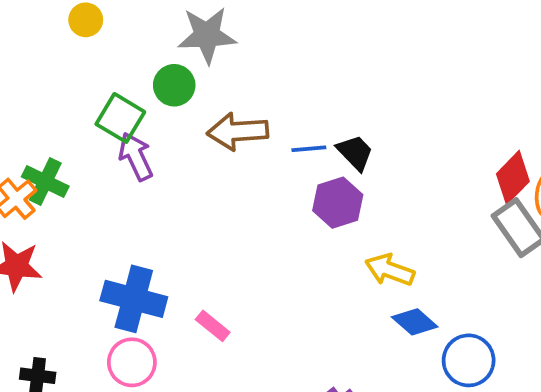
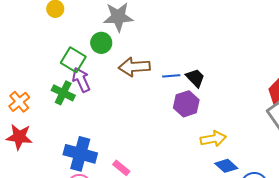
green cross: (45, 181) -> (63, 93), moved
yellow arrow: (390, 270) -> (213, 139), turned 150

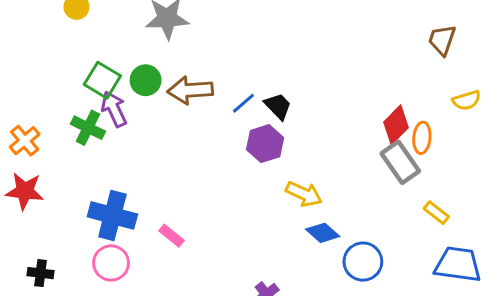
green circle: (101, 43) -> (146, 80), moved
blue line: (171, 76) -> (243, 103), turned -36
yellow arrow: (213, 139) -> (304, 194), turned 35

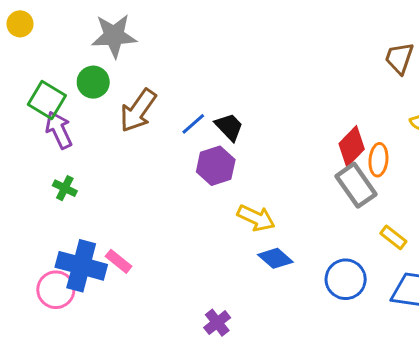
green circle: (146, 80) -> (93, 82), moved
brown arrow: (190, 90) -> (138, 110), turned -51
green cross: (88, 128) -> (65, 188), moved, size x0.7
blue cross: (112, 215) -> (81, 266), moved
blue circle: (363, 262) -> (346, 279), moved

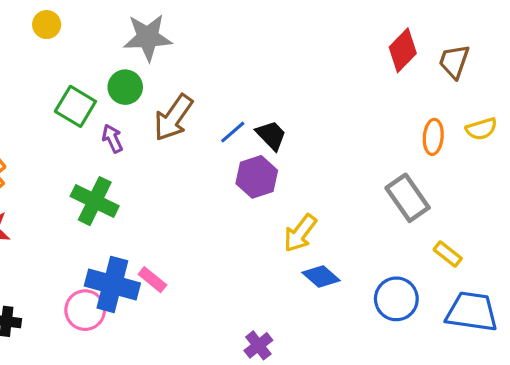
purple arrow: (59, 130) -> (112, 138), moved, size x0.7
red diamond: (352, 146) -> (403, 50), moved
orange ellipse: (378, 160) -> (433, 137), moved
green cross: (65, 188) -> (95, 201), size x1.8
yellow arrow: (256, 218) -> (300, 233), turned 102

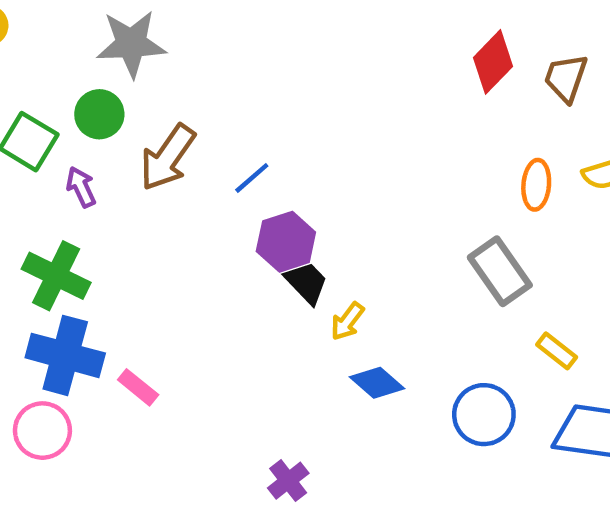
black trapezoid: (271, 135) -> (306, 283), moved
yellow arrow: (300, 233) -> (347, 321), size x0.7
blue cross: (112, 284) -> (65, 355), moved

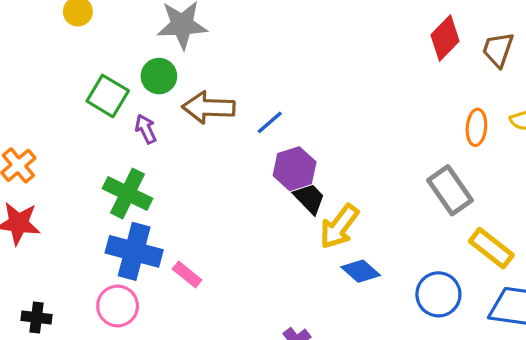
brown arrow: (168, 157) -> (209, 107), turned 57
yellow arrow: (347, 321) -> (339, 227), size x1.6
yellow rectangle: (557, 351) -> (491, 248), size x1.5

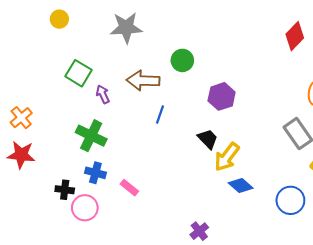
green circle: (159, 76) -> (182, 60), moved
blue line: (270, 122) -> (160, 114), moved, turned -30
purple hexagon: (295, 169) -> (222, 96), moved
blue cross: (134, 251) -> (95, 173), size x0.6
black cross: (37, 318) -> (65, 190), moved

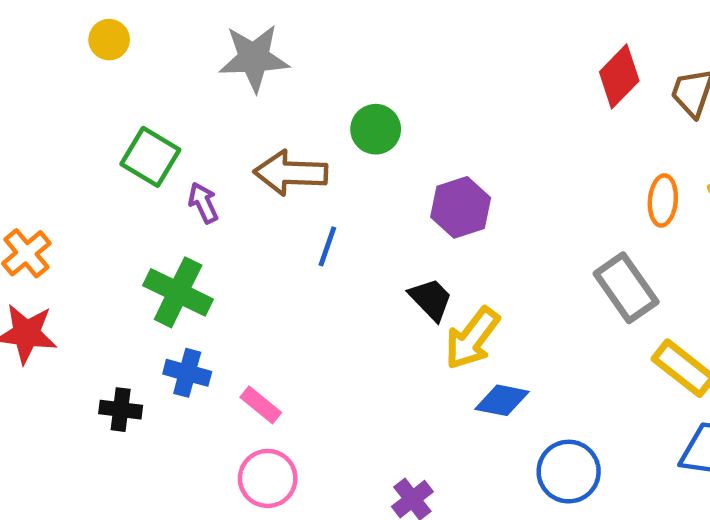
blue diamond: (241, 185) -> (502, 400), turned -30
blue circle: (290, 200) -> (569, 472), moved
pink circle: (85, 208) -> (268, 478), moved

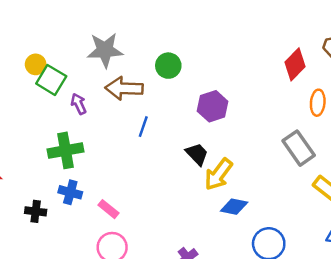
yellow circle: (109, 40) -> (36, 64), moved
gray star: (254, 58) -> (105, 50), moved
red diamond: (619, 76) -> (295, 64), moved
green cross: (178, 292) -> (66, 150), turned -36

